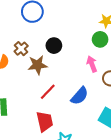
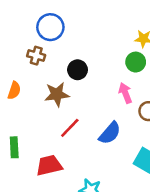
brown cross: (21, 49) -> (36, 56), moved, turned -32
red trapezoid: (45, 121) -> (49, 165), moved, turned -90

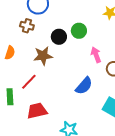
green circle: (136, 62) -> (79, 31), moved
red line: (70, 128) -> (29, 82), moved

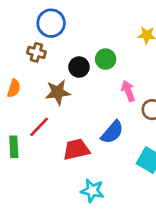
red trapezoid: (37, 111) -> (76, 149), moved

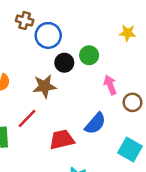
blue circle: (51, 23) -> (48, 35), moved
brown cross: (36, 52) -> (25, 21), moved

